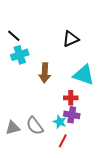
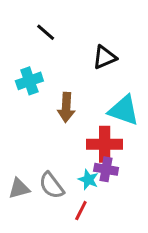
black line: (14, 36) -> (46, 32), moved
red cross: (71, 98) -> (105, 144), size x1.6
red line: (63, 141) -> (81, 211), moved

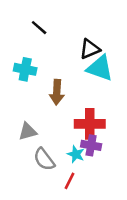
cyan cross: (29, 81) -> (25, 69), turned 30
cyan triangle: (124, 110) -> (100, 68), moved
gray triangle: (19, 188) -> (28, 131), moved

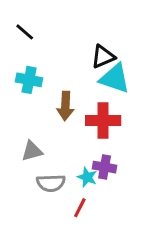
black line: (39, 28) -> (25, 32), moved
red cross: (90, 124) -> (103, 121), moved
gray semicircle: (44, 159) -> (51, 183), turned -55

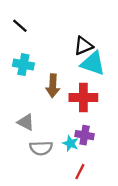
gray triangle: (32, 151) -> (26, 122), turned 42
red line: (80, 208) -> (80, 172), moved

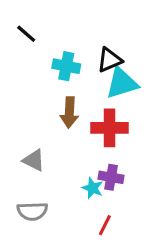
cyan triangle: (93, 63) -> (122, 83), turned -36
cyan cross: (23, 65) -> (66, 66), moved
gray semicircle: (41, 148) -> (32, 211), moved

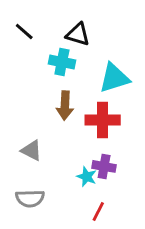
black triangle: (109, 60) -> (78, 34), moved, turned 40

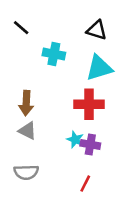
black triangle: (78, 34) -> (97, 30), moved
brown arrow: (65, 106) -> (26, 103), moved
cyan star: (87, 177) -> (75, 140), moved

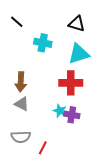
red line: (85, 184) -> (43, 148), moved

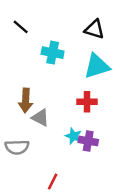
red cross: (71, 83) -> (87, 102), size x0.7
gray triangle: (22, 104) -> (40, 118), moved
gray semicircle: (21, 137) -> (17, 147), moved

